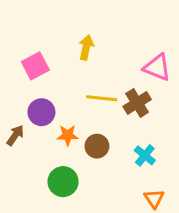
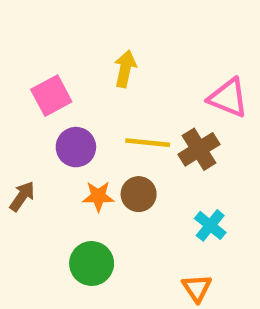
purple circle: (41, 112) -> (76, 147), moved
brown circle: (97, 146) -> (139, 194), moved
orange triangle: (154, 199) -> (197, 288), moved

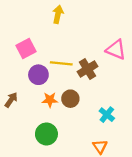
yellow arrow: (125, 69) -> (58, 14), moved
yellow line: (148, 143) -> (61, 63), moved
brown cross: (199, 149) -> (87, 69), moved

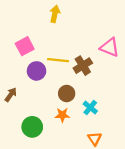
orange star: (50, 100) -> (62, 115), moved
cyan cross: (107, 115) -> (90, 108), moved
green circle: (46, 134) -> (32, 127), moved

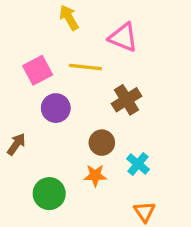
yellow arrow: (55, 14) -> (69, 18), moved, turned -42
pink triangle: (110, 47) -> (123, 37), moved
yellow line: (58, 60) -> (85, 67), moved

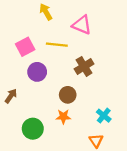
cyan cross: (138, 164) -> (104, 116), moved

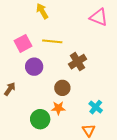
pink triangle: (82, 25) -> (99, 17), moved
green circle: (33, 129) -> (40, 119), moved

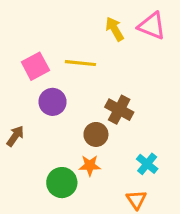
yellow arrow: (42, 11) -> (115, 29), moved
brown cross: (78, 62) -> (119, 110), moved, turned -30

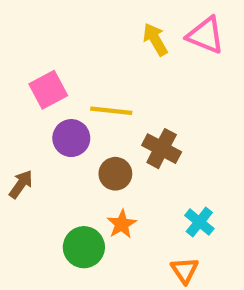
yellow line: (80, 63) -> (111, 111), moved
brown circle: (96, 134) -> (115, 174), moved
orange star: (90, 165) -> (122, 224), turned -30

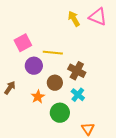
cyan cross: (199, 222) -> (78, 95), moved
orange star: (122, 224) -> (38, 97), moved
green circle: (84, 247) -> (60, 113), moved

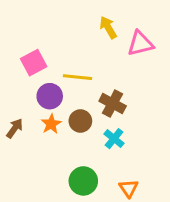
pink triangle: (98, 17) -> (140, 44), moved, turned -36
orange star: (38, 97) -> (51, 124), moved
green circle: (60, 113) -> (83, 181), moved

